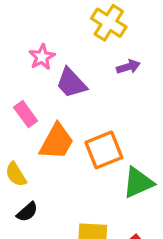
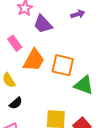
orange square: (104, 150) -> (63, 65), turned 35
green triangle: (138, 183) -> (84, 85), turned 45

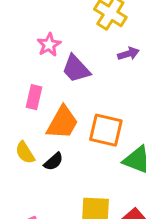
pink rectangle: (15, 43) -> (34, 97), turned 49
black semicircle: (16, 103) -> (53, 162), moved

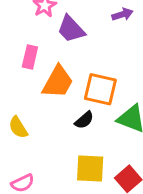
yellow semicircle: (25, 153) -> (18, 127), moved
black semicircle: (53, 162) -> (84, 120), moved

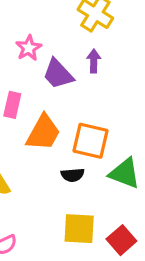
purple arrow: (122, 14) -> (94, 61), moved, turned -72
black semicircle: (84, 120) -> (73, 175), turned 36

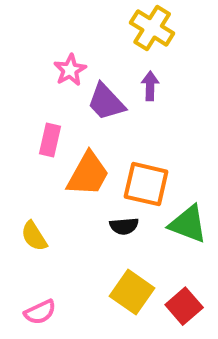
yellow square: (79, 229) -> (132, 292), turned 32

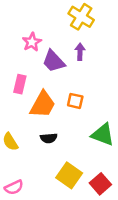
orange square: (146, 184) -> (75, 101), moved, size x0.6
black semicircle: (124, 226) -> (49, 138), moved

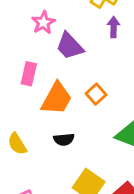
purple arrow: (80, 52) -> (114, 27), moved
orange square: (75, 101) -> (96, 94), turned 35

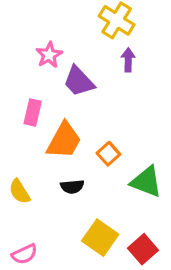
orange square: (96, 94) -> (108, 154), moved

